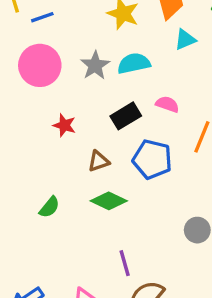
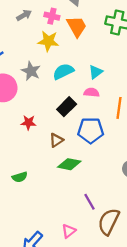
cyan triangle: (185, 39) -> (96, 72), moved
gray star: (95, 65) -> (31, 71), moved
green semicircle: (49, 207) -> (20, 177), moved, turned 48

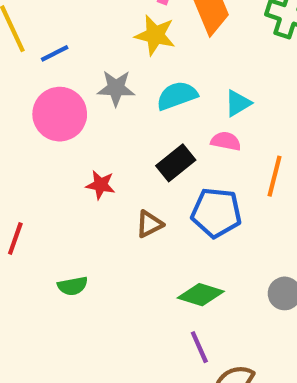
gray star: (31, 71) -> (116, 88), turned -30
green diamond: (69, 164) -> (201, 295), moved

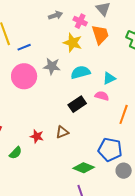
red star: (101, 185) -> (37, 136), moved
blue pentagon: (216, 213) -> (110, 150), moved
green semicircle: (73, 286) -> (16, 153), moved, turned -40

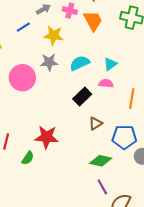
yellow star: (73, 43) -> (54, 35), moved
blue line: (24, 47) -> (23, 27), moved
brown triangle: (62, 132) -> (96, 123), moved
red star: (37, 136) -> (47, 137), size x1.6

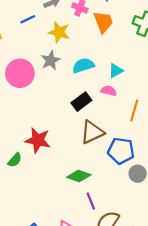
gray star: (49, 62) -> (51, 60), turned -30
brown triangle: (96, 123) -> (92, 132), size x1.6
green diamond: (101, 161) -> (79, 176), moved

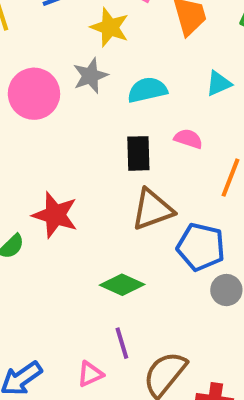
cyan triangle: (116, 71) -> (219, 84), moved
black rectangle: (81, 102) -> (138, 153), turned -60
purple line: (91, 201) -> (122, 343), moved

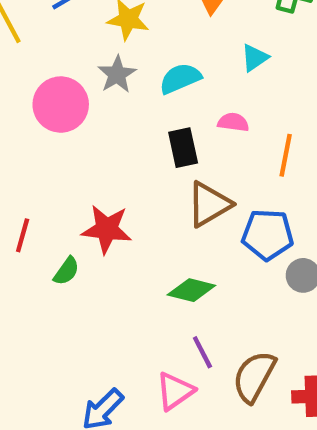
pink triangle: (90, 374) -> (175, 391), size x1.4

